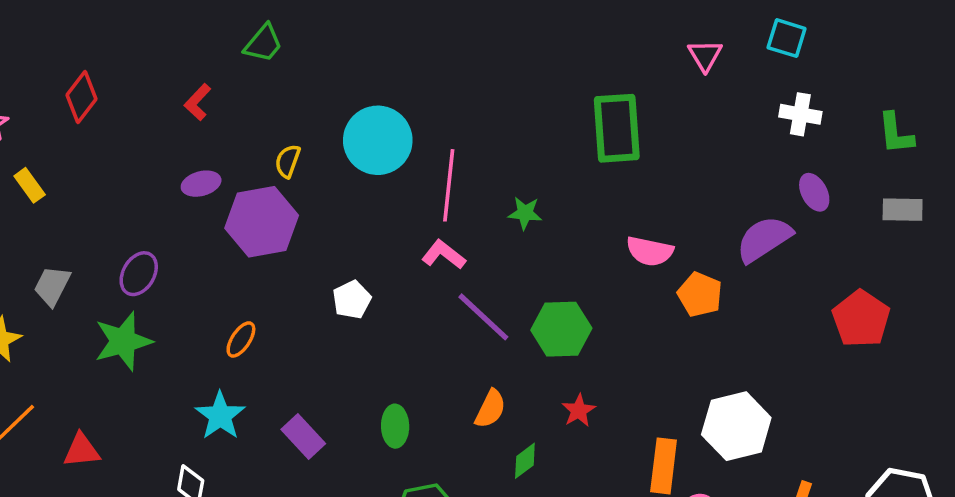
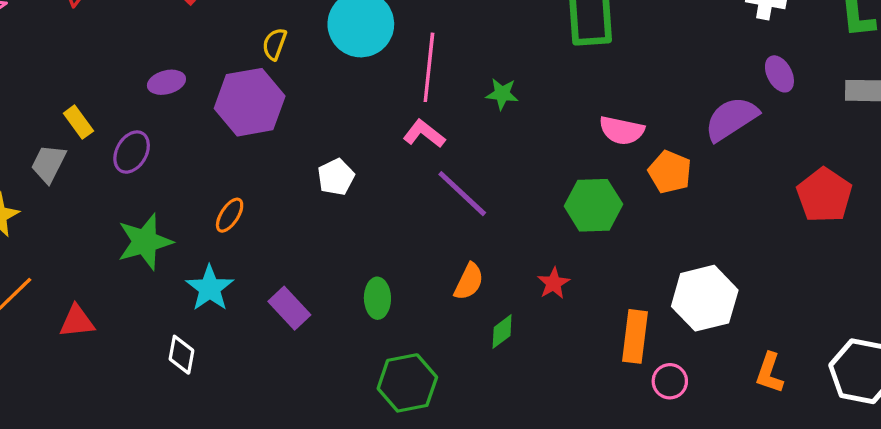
purple ellipse: (201, 184) -> (166, 82), moved
yellow rectangle: (30, 185) -> (78, 122), moved
green hexagon: (561, 329) -> (593, 205), moved
green star: (123, 341) -> (145, 242), moved

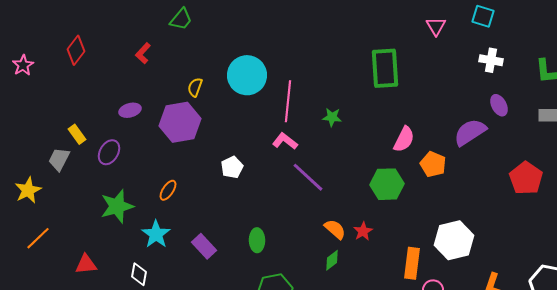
pink semicircle: (622, 130) -> (404, 139), turned -76
orange semicircle: (469, 282) -> (335, 229), moved, turned -75
red triangle: (77, 321) -> (86, 264), moved

